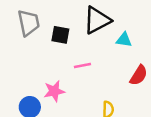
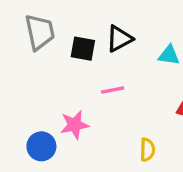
black triangle: (97, 20) -> (119, 39), moved, size x0.7

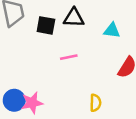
black triangle: (119, 39) -> (74, 18), turned 30
pink star: (75, 125) -> (32, 103), moved

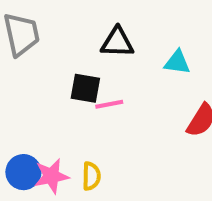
black square: (46, 25) -> (85, 88), moved
yellow semicircle: (95, 103) -> (91, 176), moved

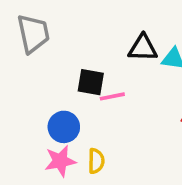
black triangle: (117, 42) -> (143, 48), moved
blue circle: (23, 172) -> (64, 127), moved

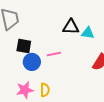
black square: (91, 82) -> (24, 46), moved
blue circle: (64, 127) -> (32, 62), moved

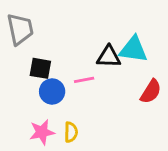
black triangle: (71, 27) -> (109, 57), moved
cyan triangle: (88, 33) -> (133, 49), size x1.5

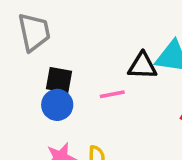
blue circle: (52, 91) -> (57, 105), moved

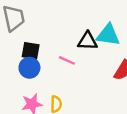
pink line: (112, 94) -> (67, 60), turned 35

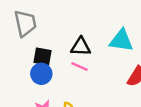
black triangle: (88, 41) -> (81, 47), moved

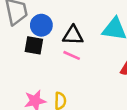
blue circle: (41, 74) -> (41, 25), moved

